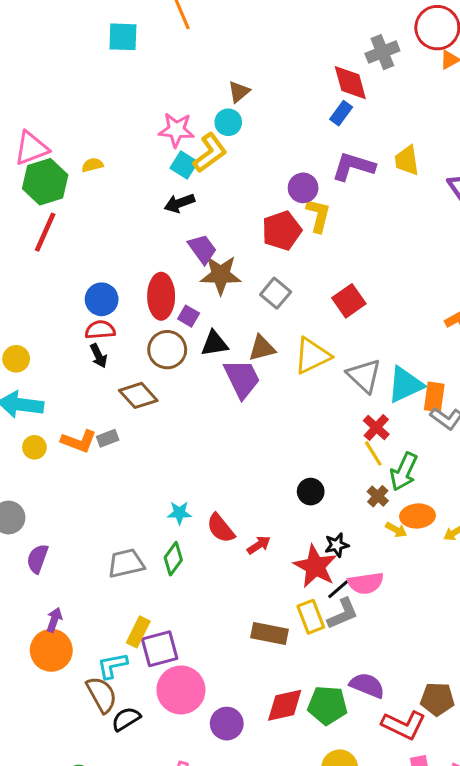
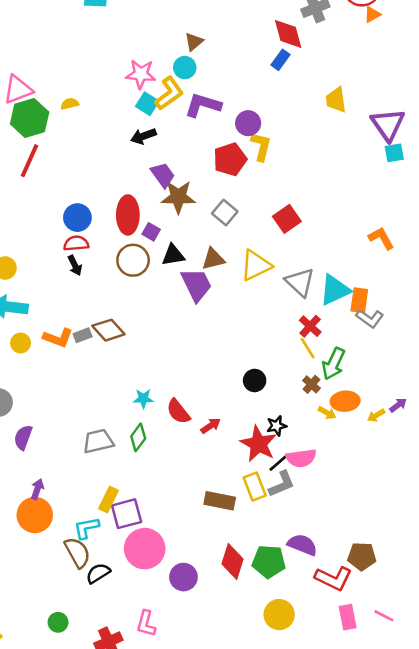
purple L-shape: (353, 167) -> (203, 105), moved
brown diamond: (138, 395) -> (108, 330), moved
red diamond: (285, 705) -> (233, 562), turned -60

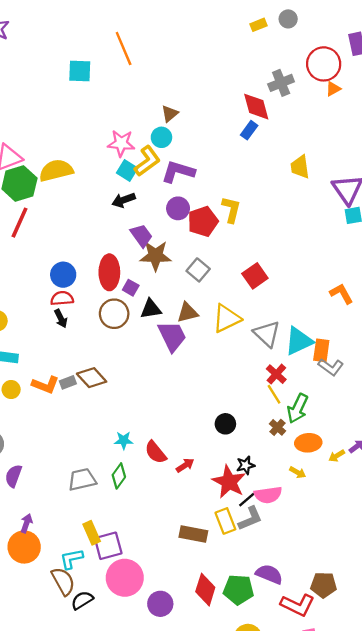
yellow semicircle: (70, 104) -> (56, 170), size x2.0
purple circle: (248, 123) -> (178, 208), moved
yellow arrow: (327, 413) -> (298, 472), moved
yellow rectangle: (108, 499) -> (92, 533), turned -50

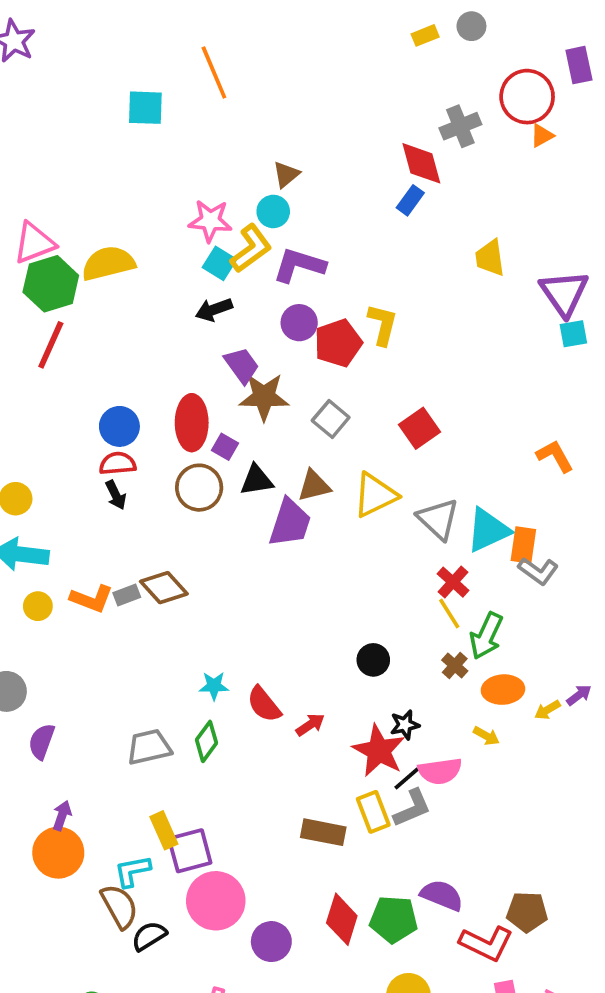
purple trapezoid: (172, 336) -> (290, 523), turned 44

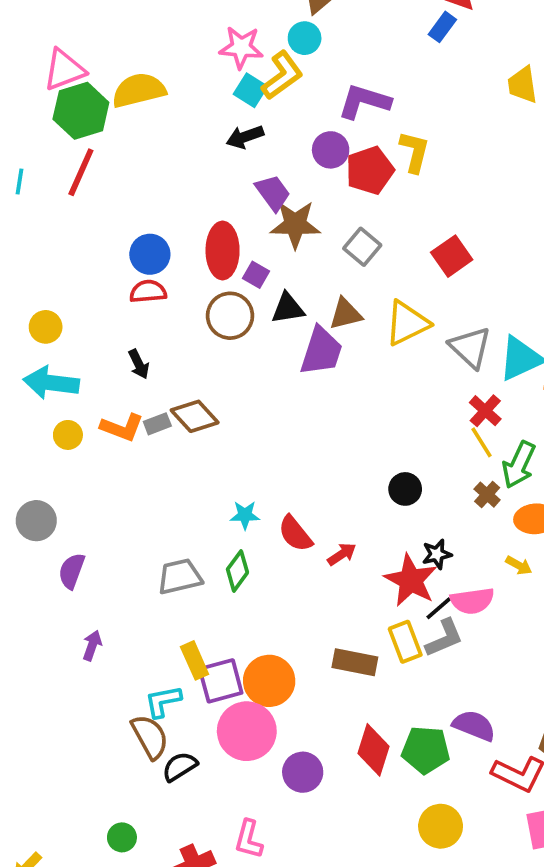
purple L-shape: (299, 265) -> (364, 101), moved
black arrow: (116, 495) -> (139, 364), moved
orange circle: (58, 853) -> (269, 681), moved

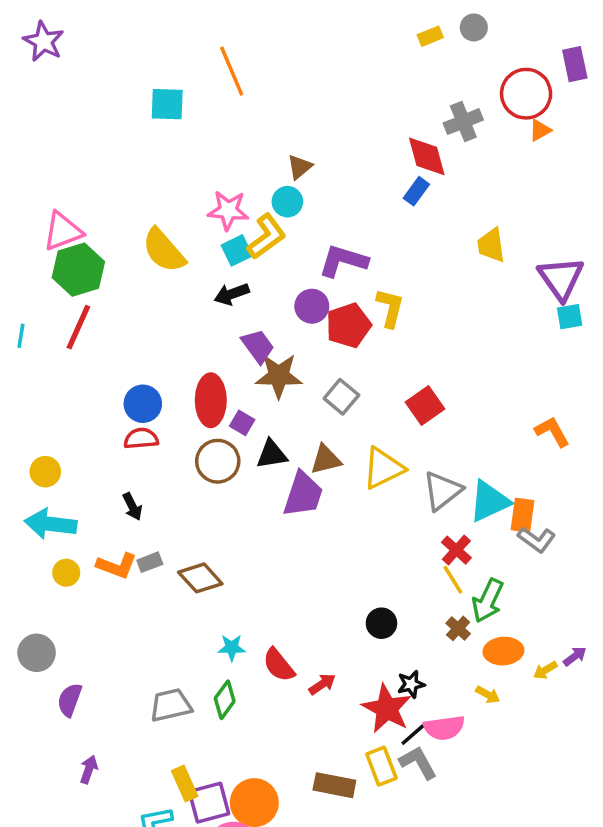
yellow semicircle: (139, 90) -> (164, 250), moved, turned -117
cyan square: (250, 90) -> (237, 250), turned 32
gray triangle: (470, 347) -> (442, 491), turned 39
brown diamond: (195, 416) -> (200, 578), moved
gray L-shape: (444, 638) -> (418, 763), turned -96

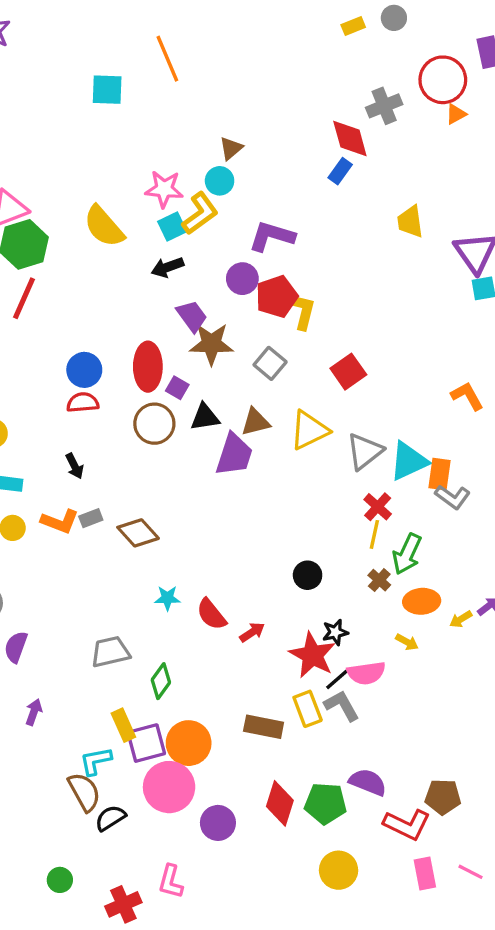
yellow L-shape: (390, 308) -> (303, 311), moved
yellow line: (453, 580) -> (374, 534), turned 44
green diamond: (225, 700) -> (161, 681), moved

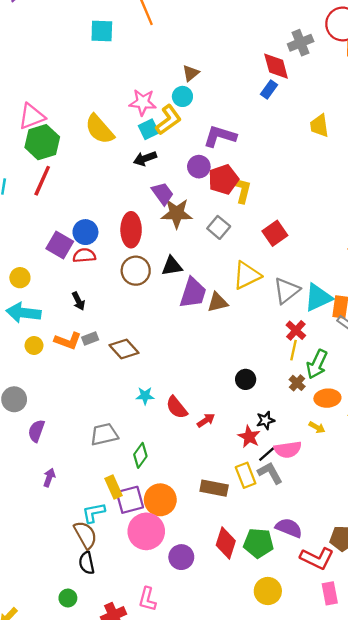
purple square: (177, 388) -> (60, 245), moved, size x1.6
brown triangle: (255, 422) -> (218, 302), moved
red star: (312, 655) -> (249, 437), size x0.7
black semicircle: (110, 818) -> (87, 563), moved, turned -70

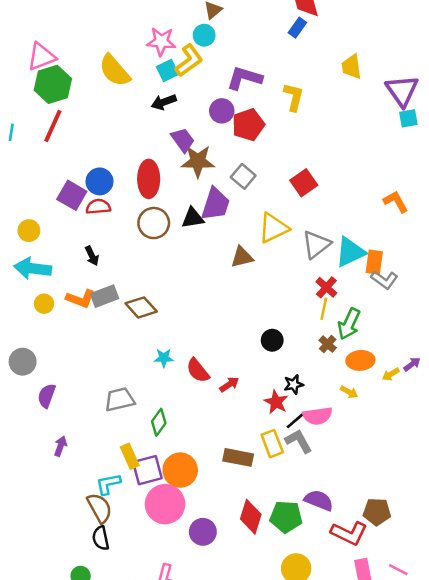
yellow L-shape: (242, 190) -> (294, 97), moved
purple trapezoid: (193, 293) -> (215, 204), moved
gray rectangle: (90, 338) -> (105, 296), size x1.5

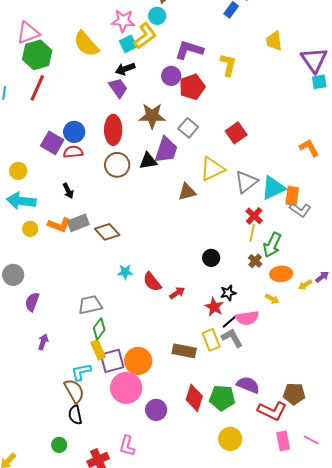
purple trapezoid: (183, 140) -> (118, 88), moved
green diamond: (159, 422) -> (99, 329), moved

